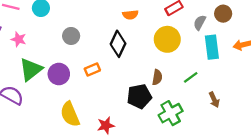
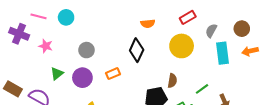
brown circle: (223, 14) -> (242, 29), moved
gray circle: (71, 36) -> (87, 50), moved
green triangle: (31, 70) -> (57, 74), size x0.6
green line: (191, 77) -> (202, 89), moved

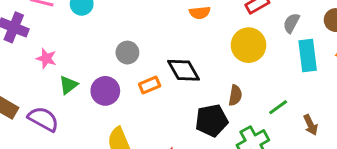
pink star: (46, 46) -> (46, 58), moved
gray circle: (87, 50) -> (127, 53), moved
black diamond: (137, 50) -> (184, 70), moved, turned -55

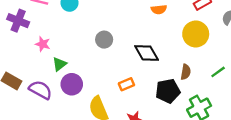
orange rectangle: (150, 85) -> (126, 84), moved
purple circle: (105, 91) -> (72, 84), moved
green line: (278, 107) -> (218, 72), moved

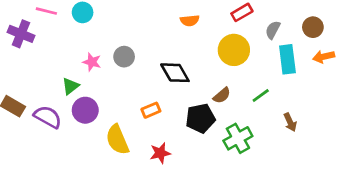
pink star: (43, 44) -> (92, 62), moved
brown semicircle: (186, 72) -> (222, 95), turned 40

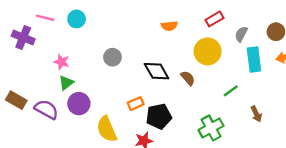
pink star: (92, 62) -> (61, 62), moved
brown semicircle: (222, 95) -> (188, 78), moved, turned -91
black pentagon: (200, 118) -> (159, 116), moved

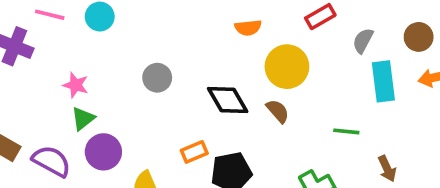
yellow circle: (208, 51) -> (287, 67), moved
green line: (231, 91) -> (346, 131), turned 42

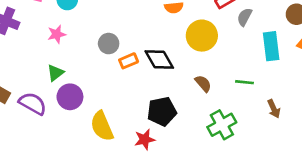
gray semicircle: (363, 41) -> (244, 17), moved
pink star: (76, 85) -> (57, 34), moved, turned -30
brown semicircle: (278, 111) -> (203, 83), moved
orange rectangle: (194, 152) -> (129, 61), moved

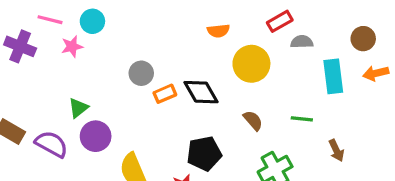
gray semicircle: (244, 17) -> (302, 42), turned 60
pink star: (57, 34) -> (72, 46), moved

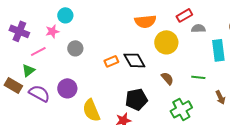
pink line: (50, 20) -> (38, 51), moved, turned -42
orange semicircle: (218, 31) -> (145, 21), size x1.5
gray circle: (141, 73) -> (75, 48), moved
green triangle: (78, 108) -> (28, 70), moved

